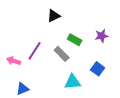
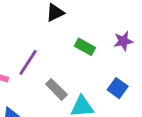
gray rectangle: (62, 54) -> (56, 89), moved

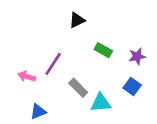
purple star: (123, 41) -> (137, 56), moved

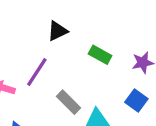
black triangle: (77, 20) -> (57, 31), moved

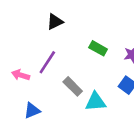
black triangle: (57, 31) -> (55, 22), moved

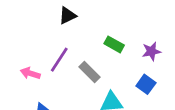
gray rectangle: (73, 86) -> (89, 72), moved

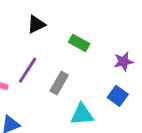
green rectangle: (114, 44) -> (79, 43), moved
gray rectangle: (89, 72) -> (59, 83), turned 75

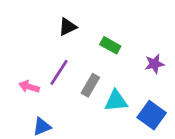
blue square: (118, 96) -> (152, 115), moved, size x1.4
cyan triangle: (82, 114) -> (116, 101), moved

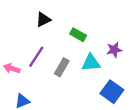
cyan triangle: (116, 101) -> (91, 63), moved

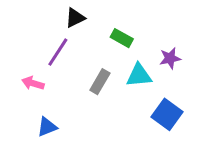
purple line: (36, 57) -> (58, 52), moved

